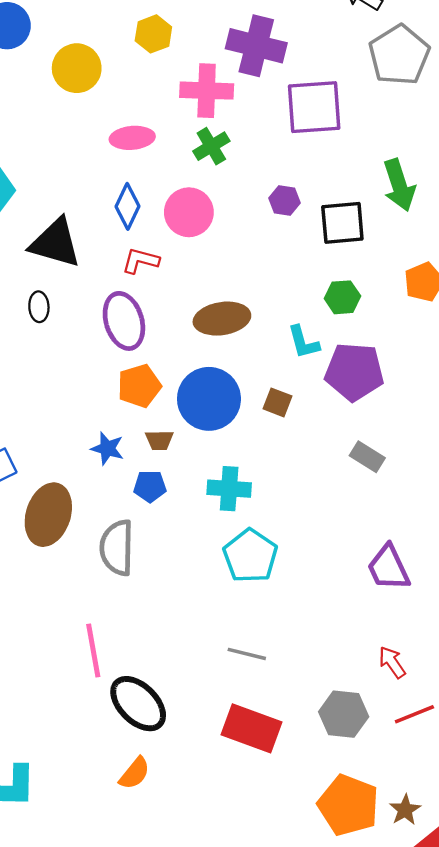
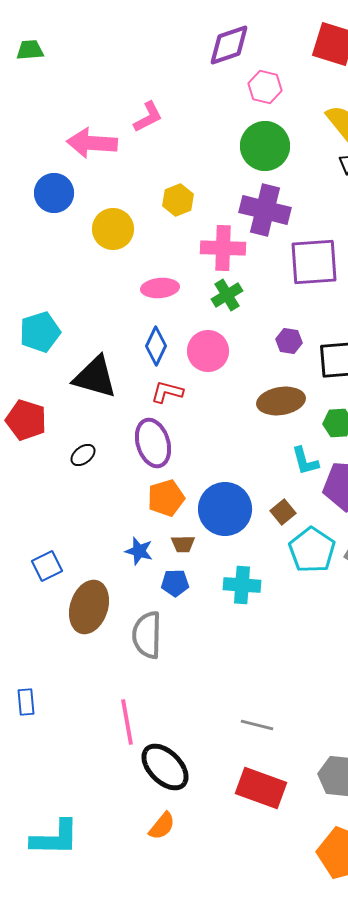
black ellipse: (39, 307) -> (83, 455), moved, turned 55
brown ellipse: (222, 319) -> (281, 401), moved
brown square: (277, 402) -> (283, 512), turned 30
cyan pentagon: (250, 556) -> (312, 550), moved

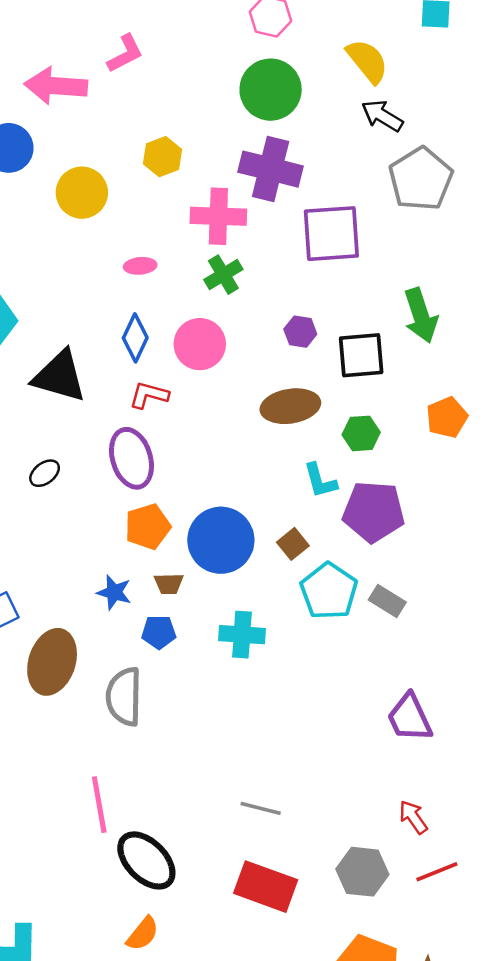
pink ellipse: (160, 288) -> (140, 266), size x0.7

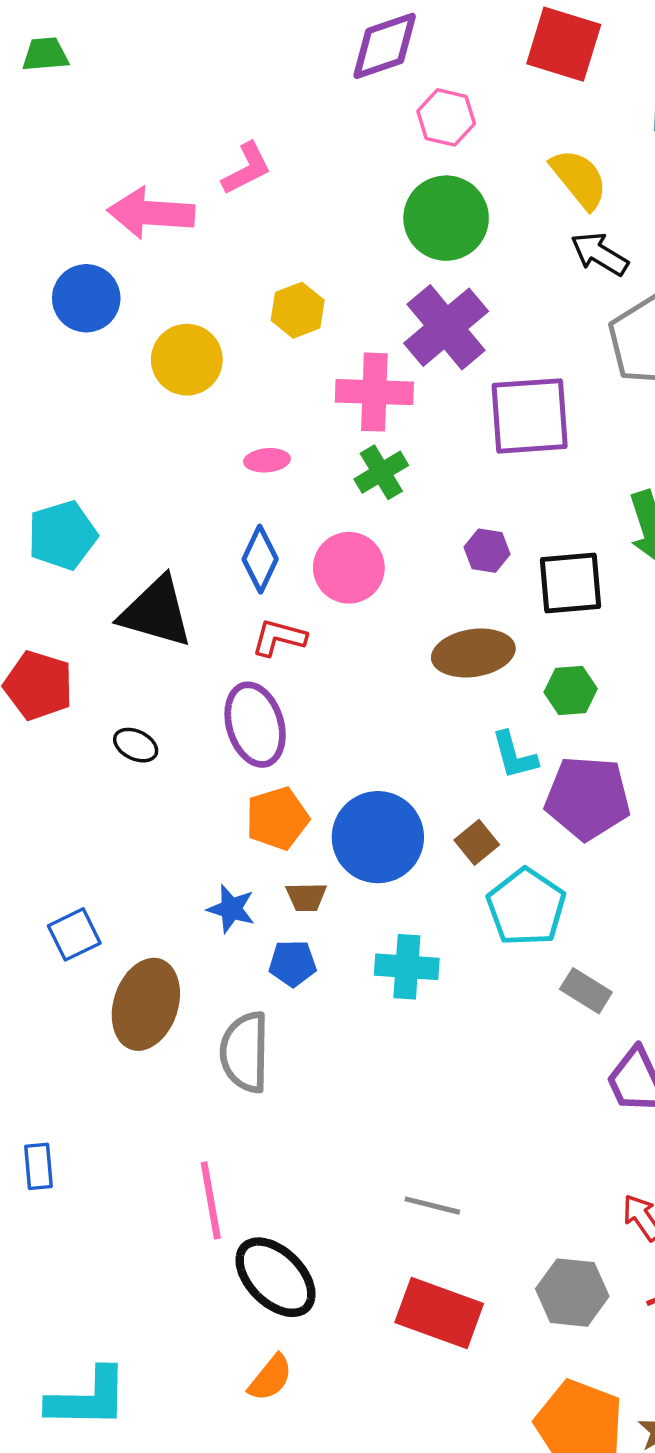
purple cross: (271, 169) -> (446, 327), turned 36
black ellipse: (45, 473) -> (136, 745), turned 64
gray rectangle: (387, 601) -> (586, 991), moved

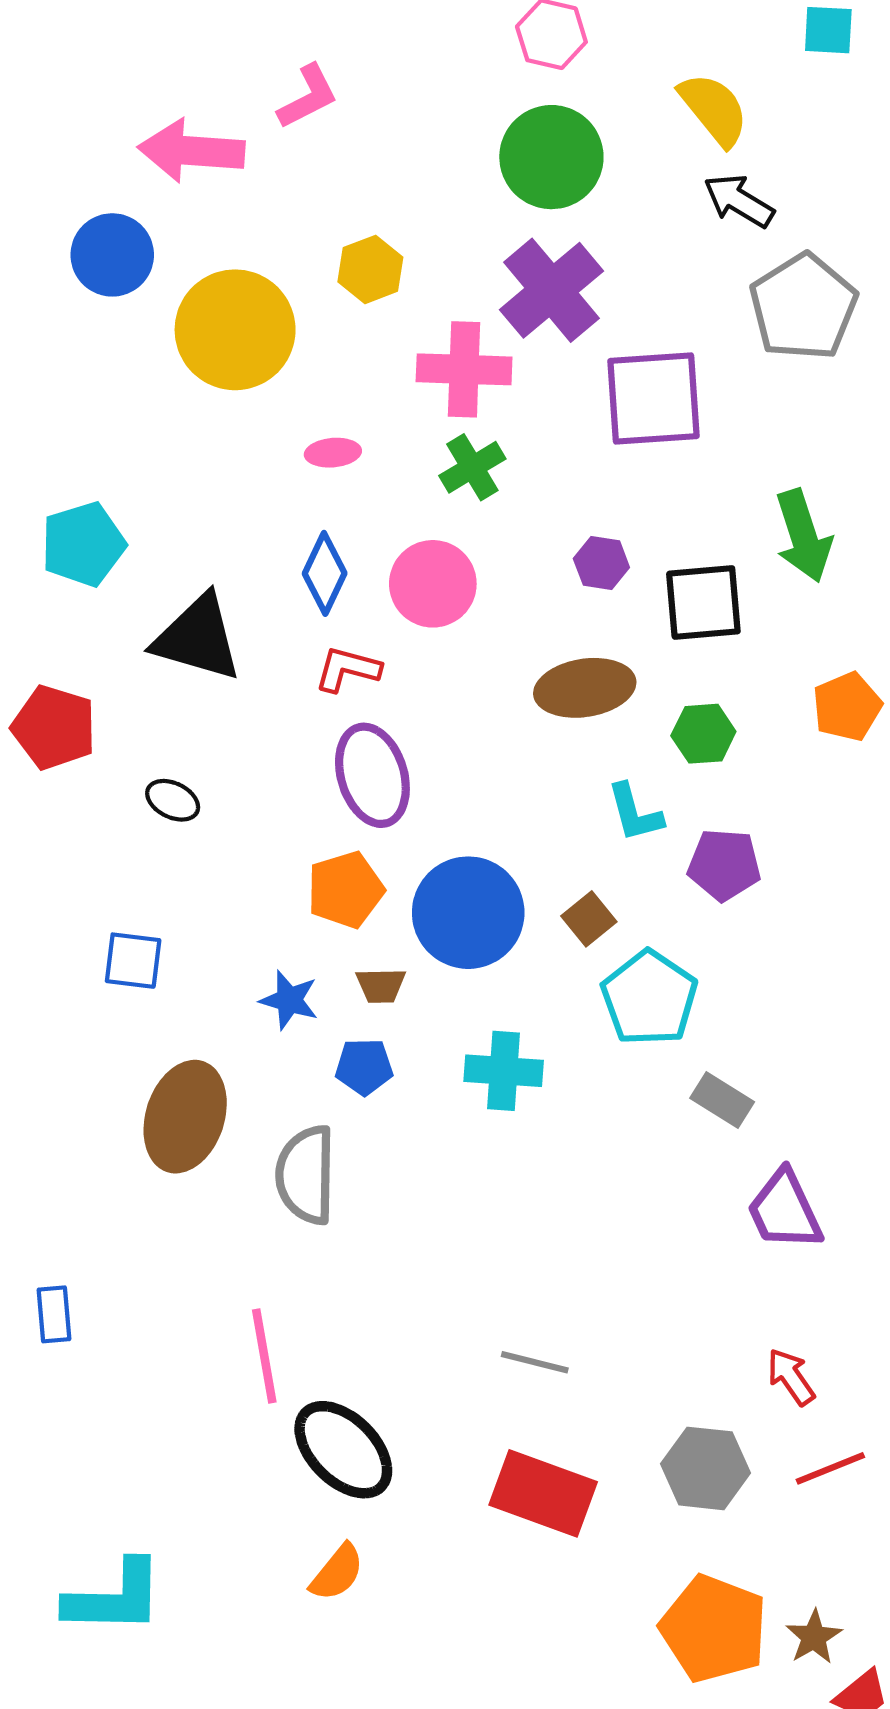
yellow circle: (187, 360) -> (235, 330), size x1.4
purple ellipse: (255, 725) -> (372, 775), moved
purple pentagon: (588, 798) -> (724, 865), size x0.7
blue square: (74, 934) -> (133, 961), moved, turned 33

